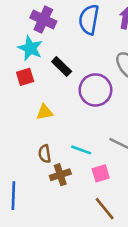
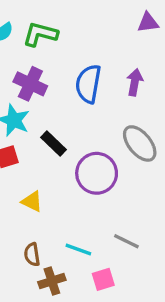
yellow triangle: (45, 112) -> (32, 201), turned 36

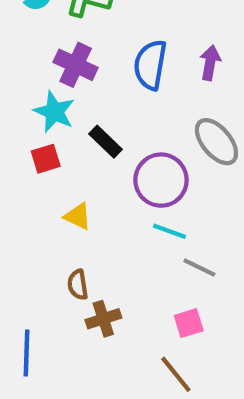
cyan line: (78, 250) -> (170, 231), moved
pink square: (103, 279) -> (189, 323), moved

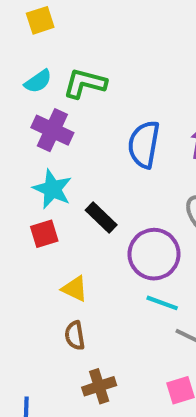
purple cross: (76, 65) -> (52, 130), moved
brown semicircle: (78, 285) -> (75, 335), moved

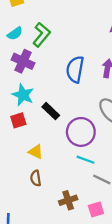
green L-shape: (85, 83) -> (41, 35), turned 115
brown cross: (99, 386) -> (68, 200), moved

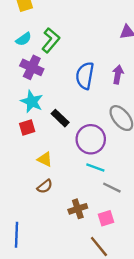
brown semicircle: (36, 178) -> (45, 186), turned -119

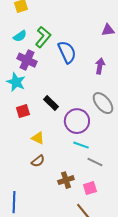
blue semicircle: (85, 76) -> (67, 52), moved, turned 145
cyan star: (32, 102) -> (16, 82), moved

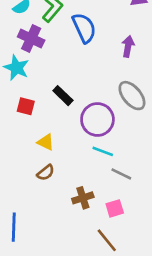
red square: (23, 111) -> (26, 106), turned 32

